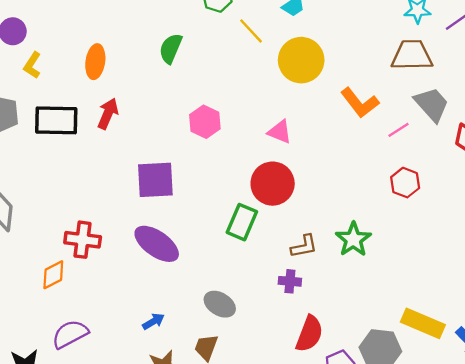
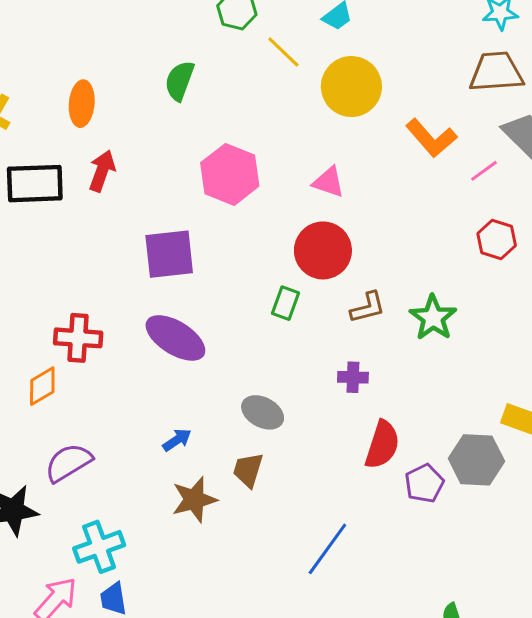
pink hexagon: (205, 122) -> (230, 174), size x1.4
green rectangle: (242, 222) -> (286, 303), size x0.7
brown L-shape: (304, 246) -> (368, 307), moved

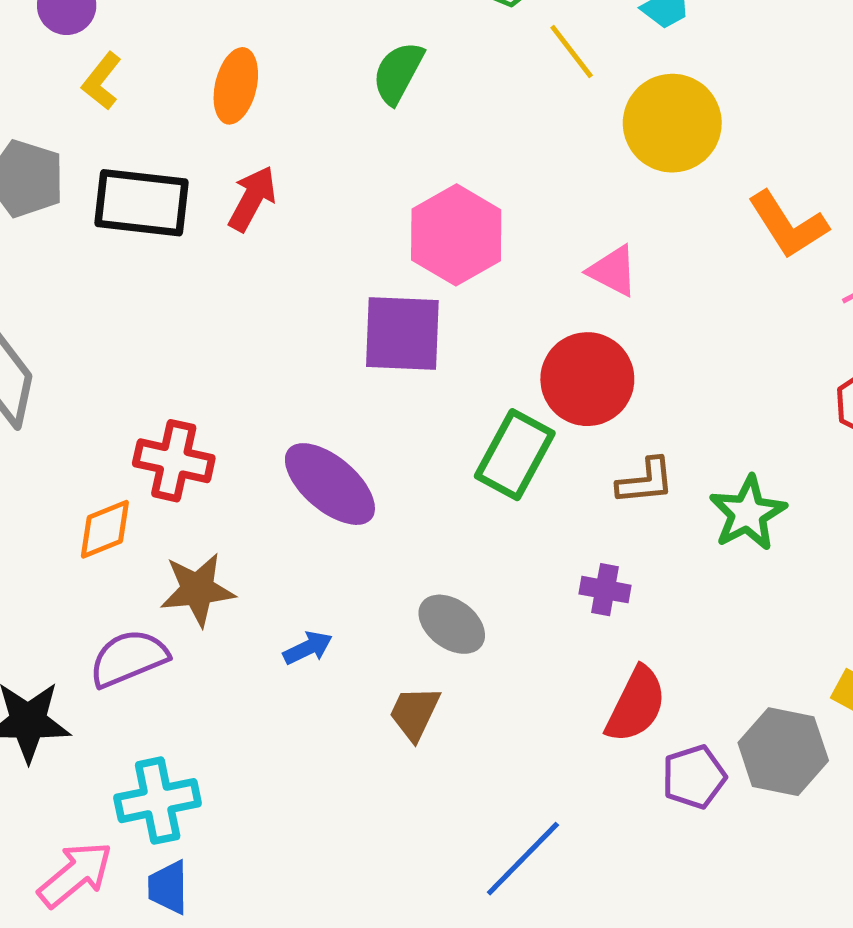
purple square: (169, 254) -> (402, 333), moved
green rectangle: (286, 303) -> (515, 455), size x1.6
brown star: (194, 500) -> (197, 590), moved

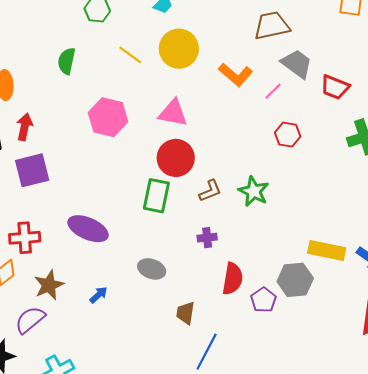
yellow line: (572, 51) -> (130, 55), moved
pink triangle: (613, 271) -> (173, 113), size x1.4
purple square: (402, 333) -> (32, 170), moved
brown trapezoid: (415, 713) -> (186, 313), moved

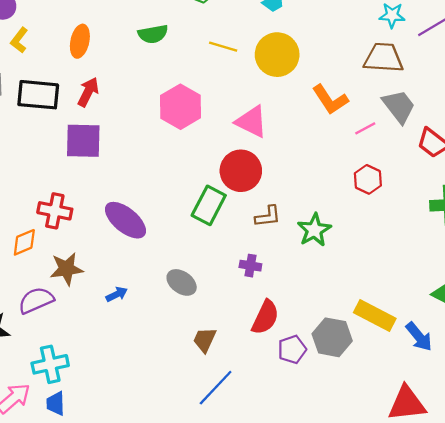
yellow line: (130, 55) -> (223, 47), turned -35
green semicircle: (67, 61) -> (153, 34), turned -128

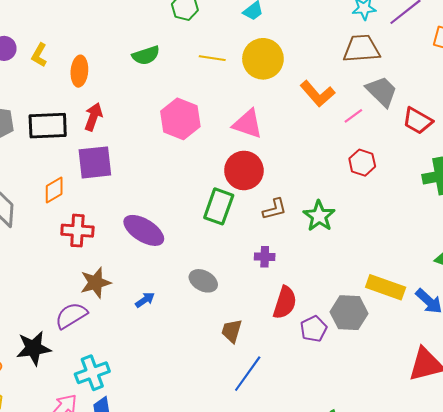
yellow L-shape: (19, 40) -> (39, 55), moved
orange diamond: (24, 242) -> (54, 190), moved

